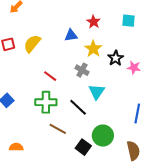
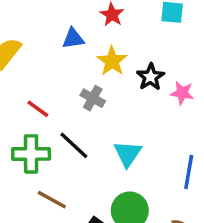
cyan triangle: (97, 92) -> (128, 154), moved
black line: (78, 107) -> (74, 145), moved

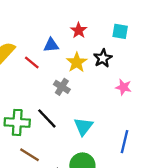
black star: (151, 77) -> (103, 58), moved
red line: (38, 109) -> (32, 62), moved

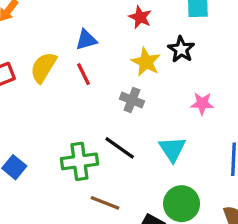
blue triangle: (51, 45) -> (86, 40), moved
red line: (32, 62) -> (84, 74), turned 35
pink star: (123, 87) -> (202, 104), moved

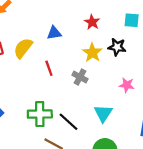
black star: (181, 49) -> (117, 47), turned -30
red line: (84, 74) -> (49, 68), moved
black line: (120, 148) -> (68, 122), moved

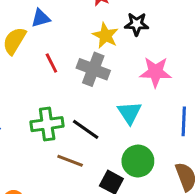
blue triangle: (54, 33) -> (41, 18), moved
gray cross: (80, 77) -> (93, 69), size x1.5
pink star: (127, 85) -> (156, 72), size x1.5

